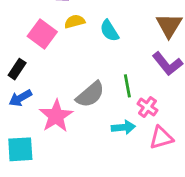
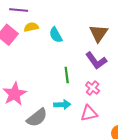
gray semicircle: (90, 94) -> (37, 118), moved
pink cross: (147, 107) -> (93, 88), moved

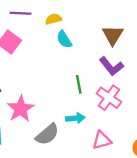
yellow semicircle: (31, 27) -> (54, 19), moved
pink cross: (93, 88) -> (109, 98), size x1.5
pink triangle: (89, 113) -> (102, 140), moved

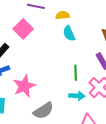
cyan arrow: (75, 118) -> (77, 96), moved

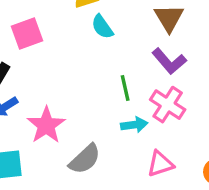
pink square: (23, 29) -> (27, 34), turned 36

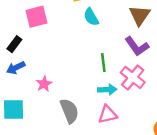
pink star: (46, 125) -> (44, 84), size x0.6
gray semicircle: (85, 159) -> (69, 111), turned -75
pink triangle: (160, 164) -> (108, 115), moved

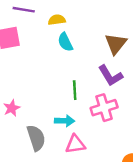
pink cross: (133, 77) -> (104, 108), turned 30
cyan arrow: (107, 90) -> (65, 121), moved

